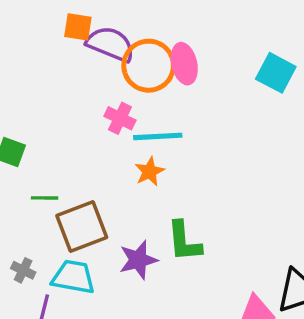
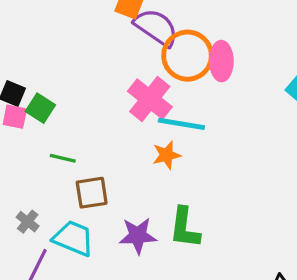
pink cross: (120, 118) -> (150, 99), size x1.5
brown square: (82, 227) -> (92, 193), size x0.7

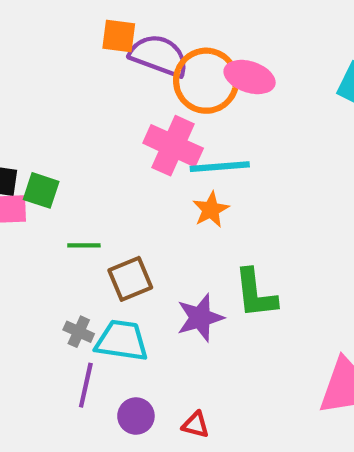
pink ellipse: (221, 61) -> (250, 77), turned -57
gray cross: (28, 222) -> (79, 332), moved

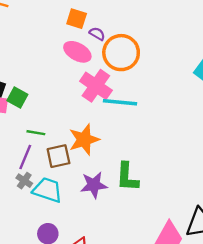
purple semicircle: (159, 56) -> (97, 34), size x0.5
pink ellipse: (250, 77) -> (77, 52), moved
orange star: (211, 210) -> (84, 140), moved, size x1.5
purple line: (86, 385) -> (25, 157), moved

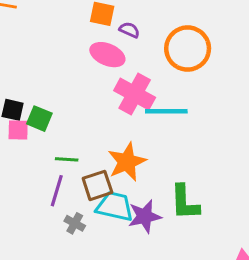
orange circle: (121, 53) -> (188, 49), moved
gray cross: (24, 181) -> (75, 223), moved
cyan trapezoid: (47, 190) -> (115, 206), moved

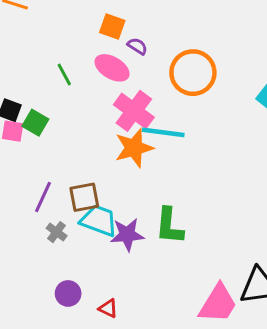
green line: (67, 159) -> (64, 75), moved, turned 50
orange star: (127, 162) -> (134, 148), moved

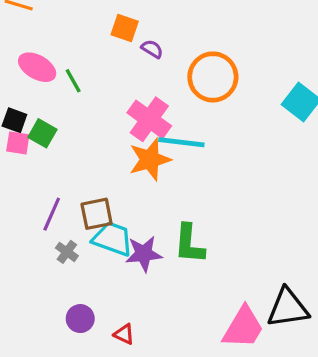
pink ellipse: (112, 68) -> (37, 67), moved

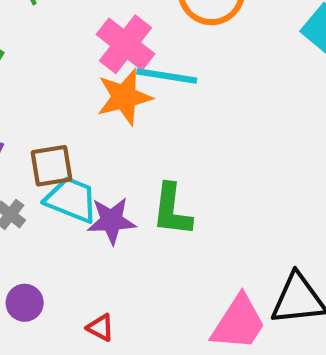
red triangle: (124, 334) -> (100, 328), moved

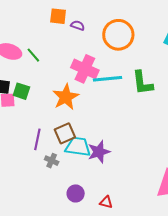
orange star: (124, 97) -> (66, 97), moved
green L-shape: (172, 210) -> (142, 83), moved
purple circle: (25, 303) -> (76, 193), moved

